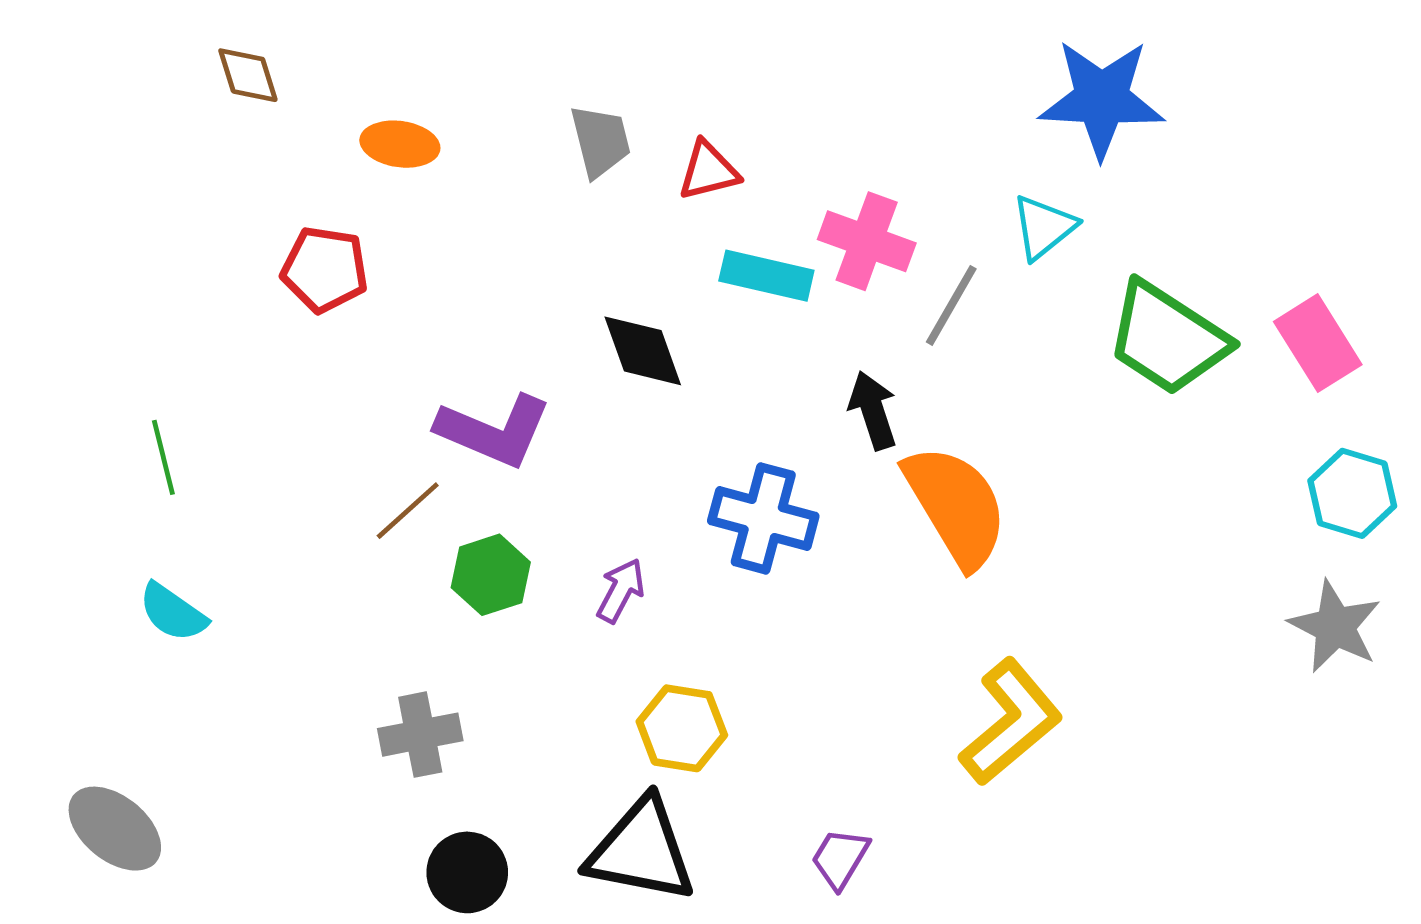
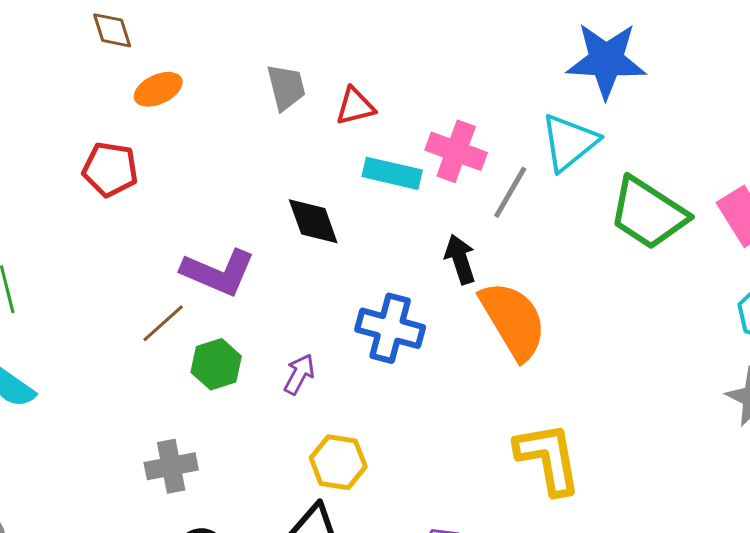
brown diamond: (248, 75) -> (112, 30), moved
orange ellipse: (400, 144) -> (158, 89), turned -33
cyan triangle: (1044, 227) -> (569, 142), size x1.4
yellow L-shape: (1011, 722) -> (548, 458), turned -60

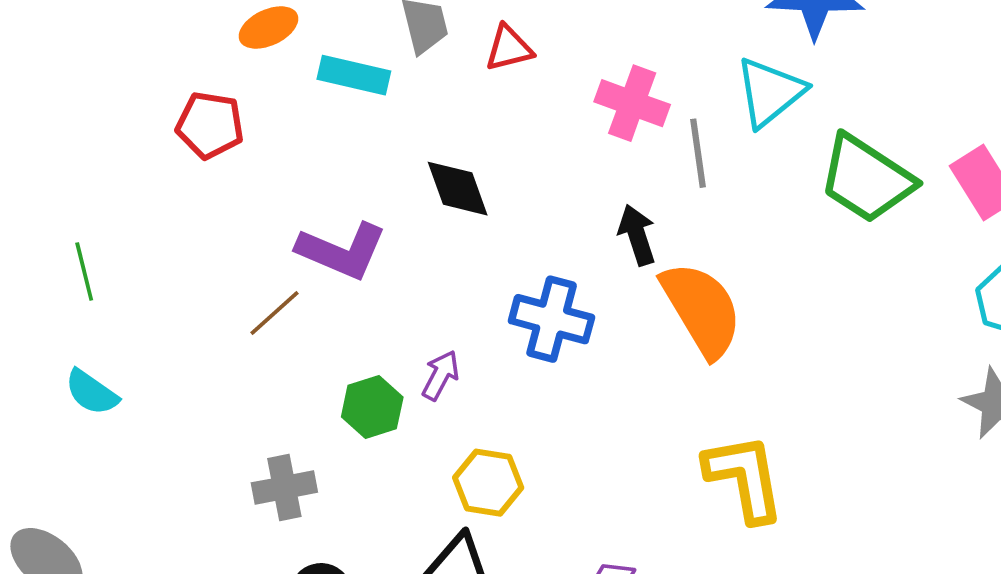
cyan rectangle: (392, 173) -> (354, 75), moved
gray line: (510, 192) -> (698, 153), turned -38
green hexagon: (216, 364) -> (372, 407), moved

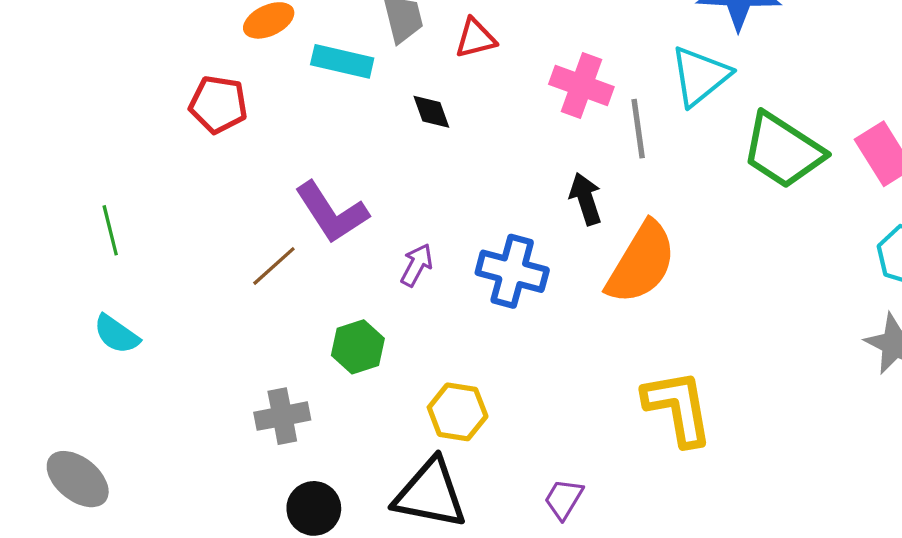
black diamond: (458, 189) -> (431, 112), moved, size x0.7
purple L-shape: (342, 251) -> (332, 212), turned 34
orange semicircle: (702, 309) -> (641, 263), turned 62
purple arrow: (441, 375) -> (417, 265), moved

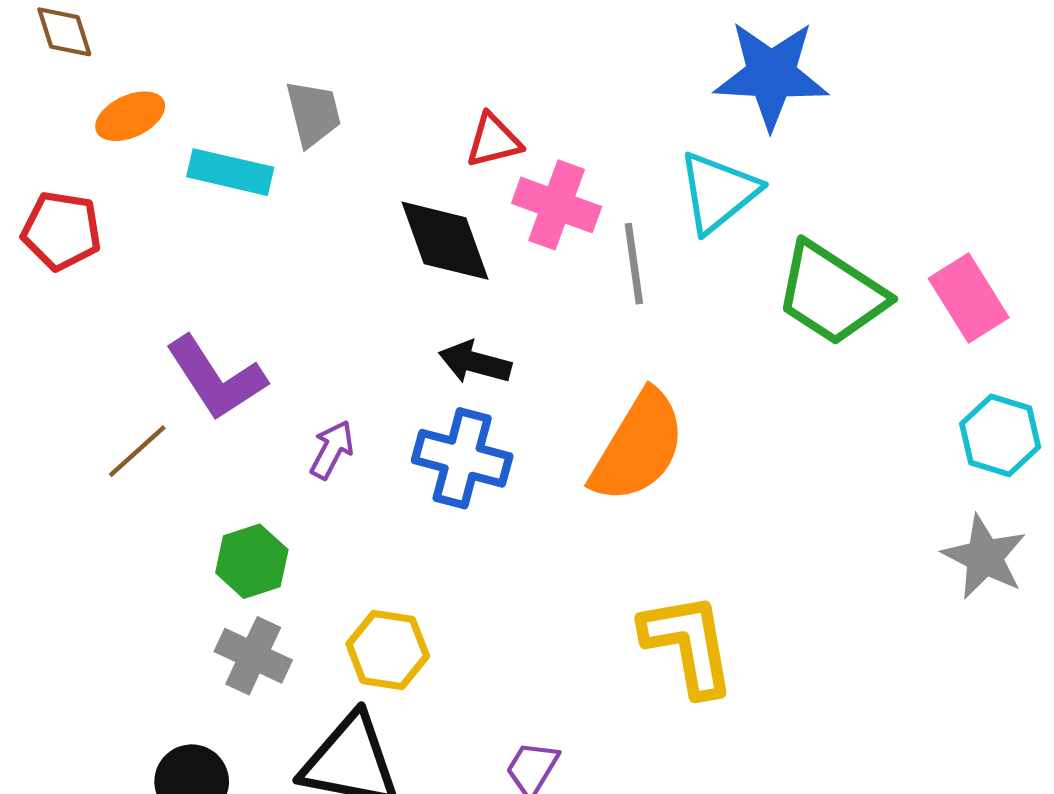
red triangle: (475, 38) -> (494, 141), moved
black diamond: (431, 112) -> (445, 241), moved, size x1.8
black arrow: (586, 199) -> (475, 362), moved, turned -57
gray cross: (282, 416) -> (253, 656), moved, turned 36

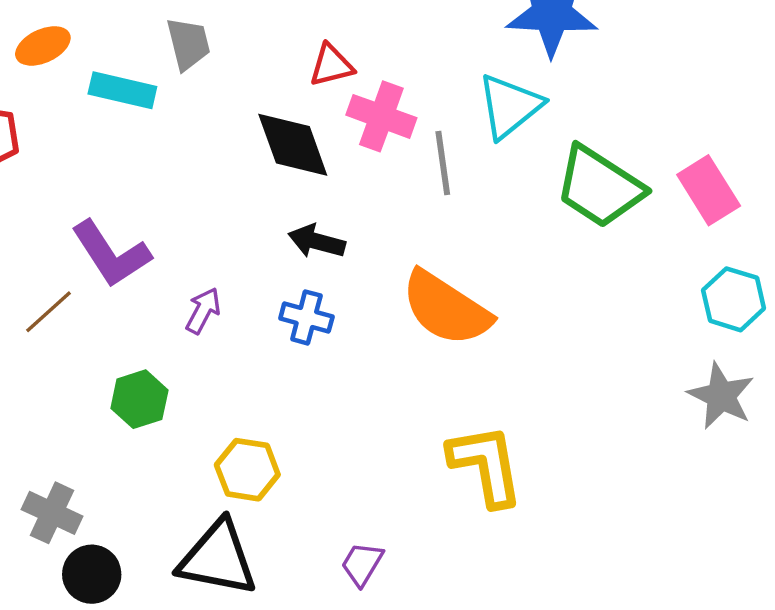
orange semicircle: (638, 447) -> (446, 308), turned 92
blue cross: (462, 458) -> (306, 317), size x0.7
gray cross: (253, 656) -> (52, 513), moved

